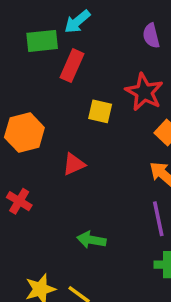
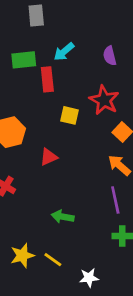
cyan arrow: (77, 22) -> (64, 52), moved
red rectangle: (72, 66) -> (47, 79), turned -30

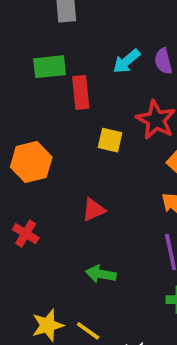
cyan arrow: (64, 52) -> (127, 61), moved
red triangle: (49, 157) -> (94, 210), moved

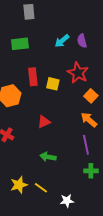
red rectangle: (81, 92) -> (33, 77), moved

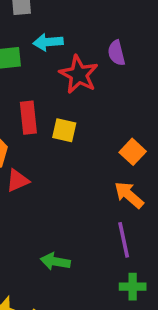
cyan arrow: (62, 41) -> (48, 42), moved, turned 35
red star: (78, 73) -> (79, 74), moved
red triangle: (44, 122) -> (18, 181), moved

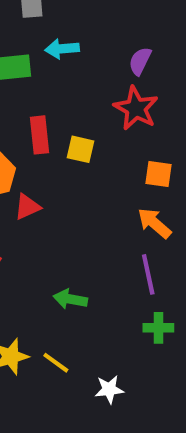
purple semicircle: (116, 53) -> (140, 61), turned 40
red star: (79, 74) -> (136, 108), moved
orange square: (133, 152) -> (158, 174), turned -35

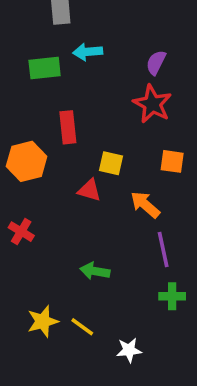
yellow square: (81, 149) -> (111, 163), moved
red triangle: (27, 207) -> (89, 190), moved, turned 40
orange arrow: (154, 223) -> (145, 205), moved

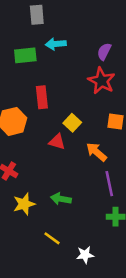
yellow square: (111, 163) -> (72, 123), turned 30
yellow star: (43, 321) -> (24, 204), moved

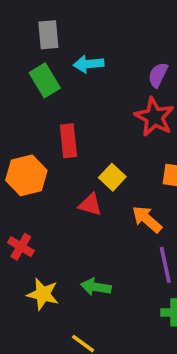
gray rectangle: (37, 15) -> (48, 35), moved
green rectangle: (25, 55) -> (45, 80), turned 65
yellow star: (24, 204) -> (43, 294), turned 30

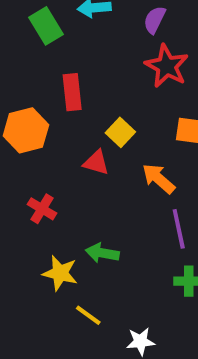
purple semicircle: (158, 75) -> (155, 20), moved
red cross: (21, 247) -> (42, 209), moved
yellow star: (43, 294) -> (60, 273), moved

